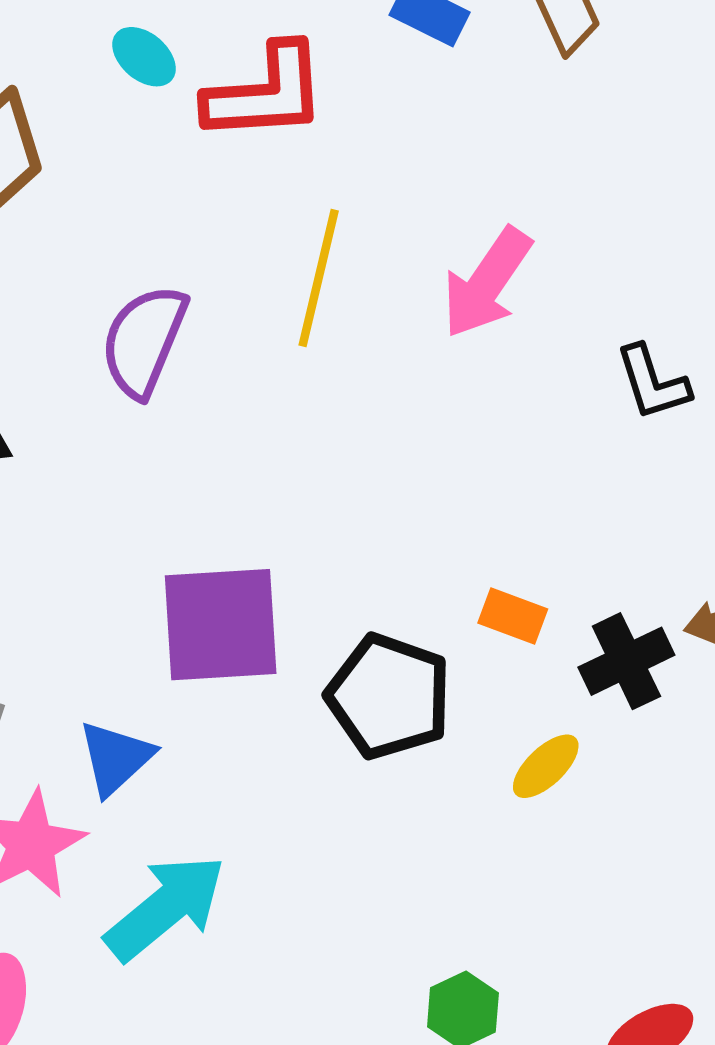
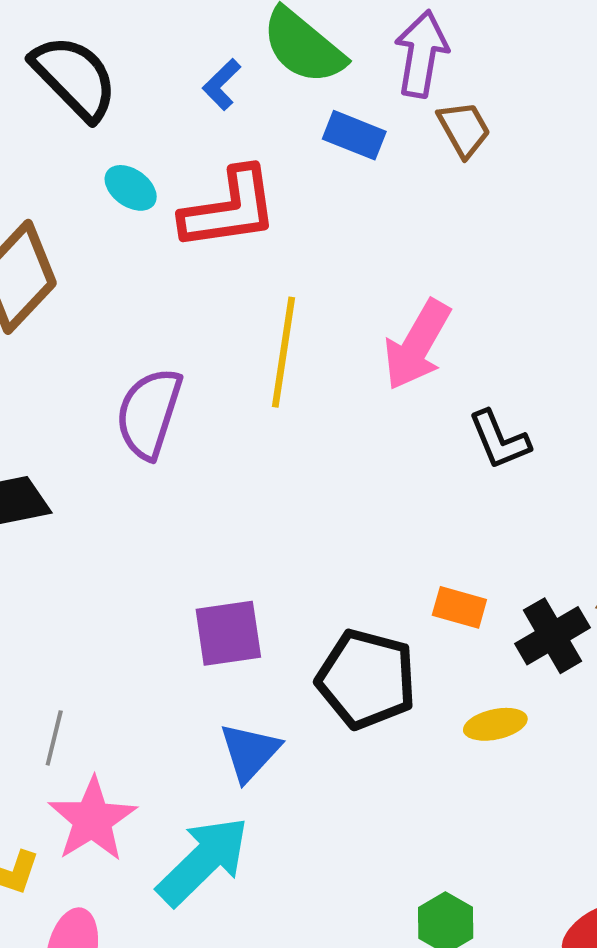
black L-shape: (653, 383) -> (499, 440), moved
purple square: (221, 625) -> (228, 633), size x0.7
blue triangle: (116, 758) -> (250, 752), moved
yellow ellipse: (546, 766) -> (495, 724), turned 36

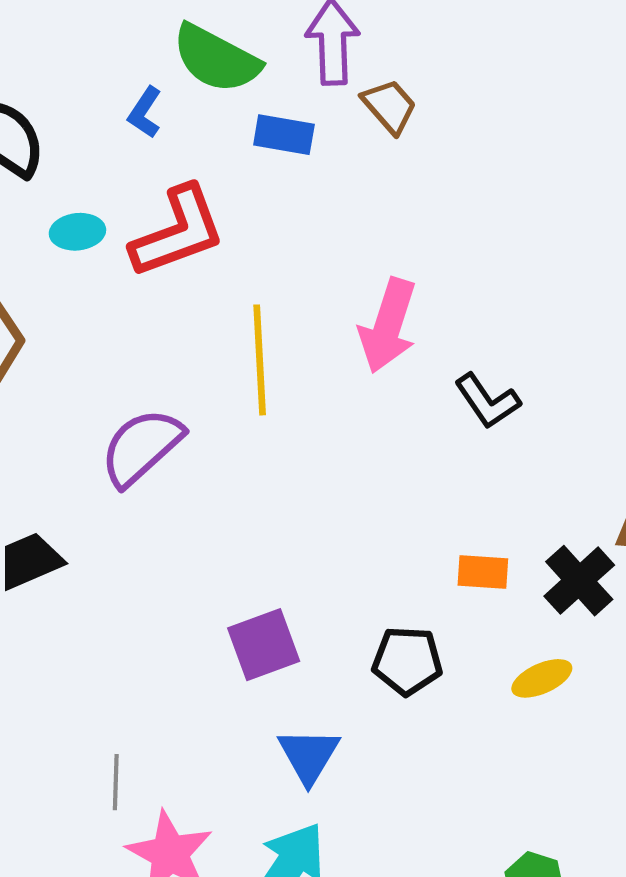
cyan ellipse: (131, 188) -> (77, 232), turned -30
purple semicircle: (149, 413) -> (141, 447), turned 42
black pentagon: (366, 679) -> (407, 661), size x0.7

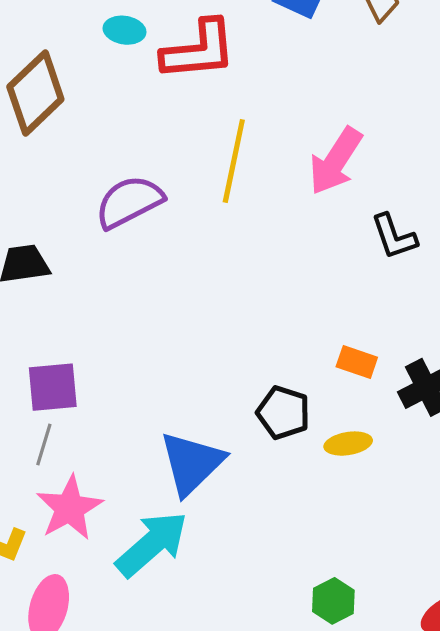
purple square: (264, 645) -> (53, 387), moved
yellow ellipse: (542, 678) -> (348, 444), moved
blue triangle: (309, 756) -> (192, 463), size x1.4

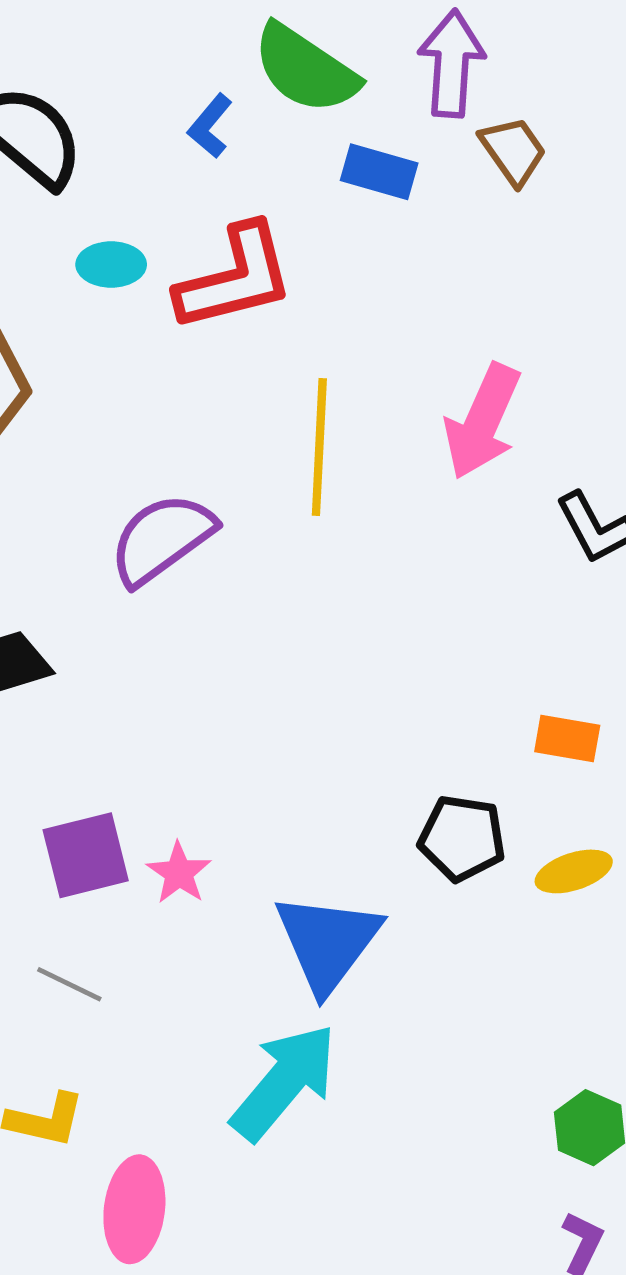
gray line: (44, 445) -> (69, 984), moved, turned -72
pink star: (70, 508) -> (179, 873), moved, size x0.6

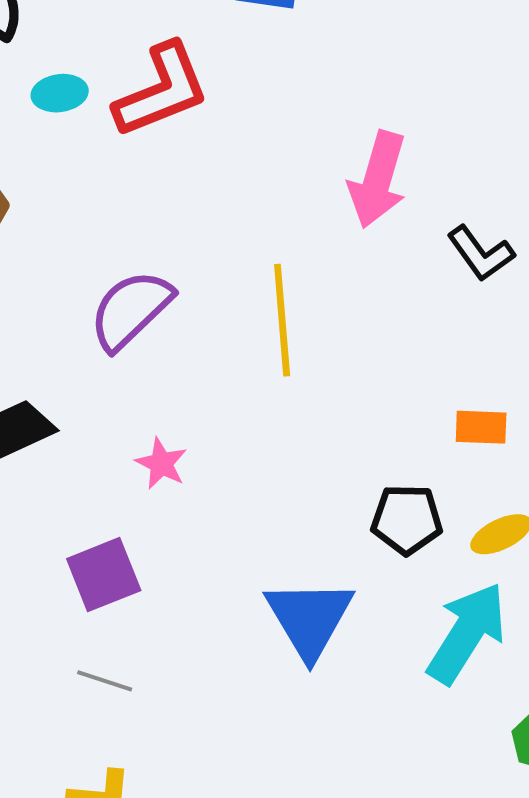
yellow line: (319, 447) -> (282, 320), moved
pink star: (179, 873) -> (161, 464), moved
cyan arrow: (284, 1082) -> (467, 633), moved

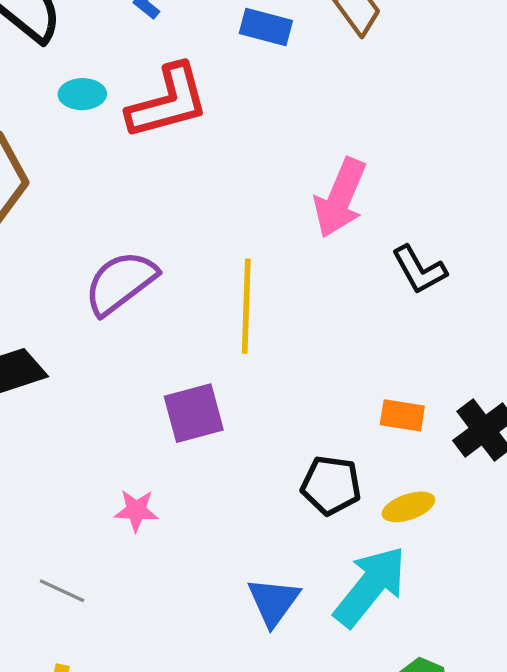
pink star: (161, 464) -> (136, 510), moved, turned -30
purple square: (104, 575) -> (194, 413), moved
blue triangle: (309, 619) -> (273, 602), moved, size x0.7

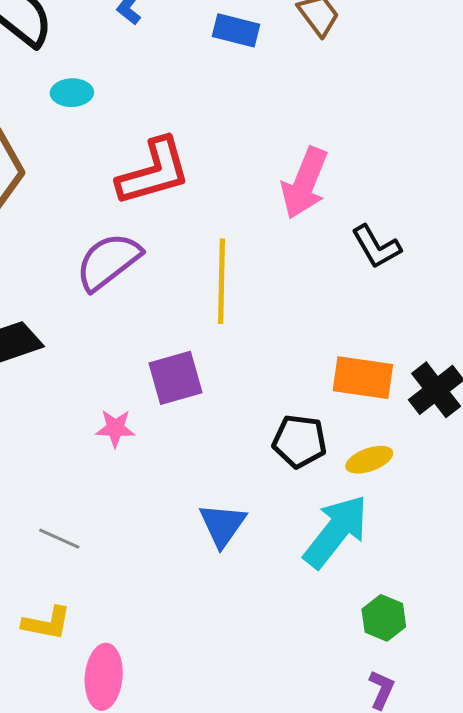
red L-shape: (168, 102) -> (154, 172), moved
orange rectangle: (402, 415) -> (363, 378), size x1.5
pink star: (136, 510) -> (115, 428), moved
blue triangle: (273, 602) -> (223, 525), moved

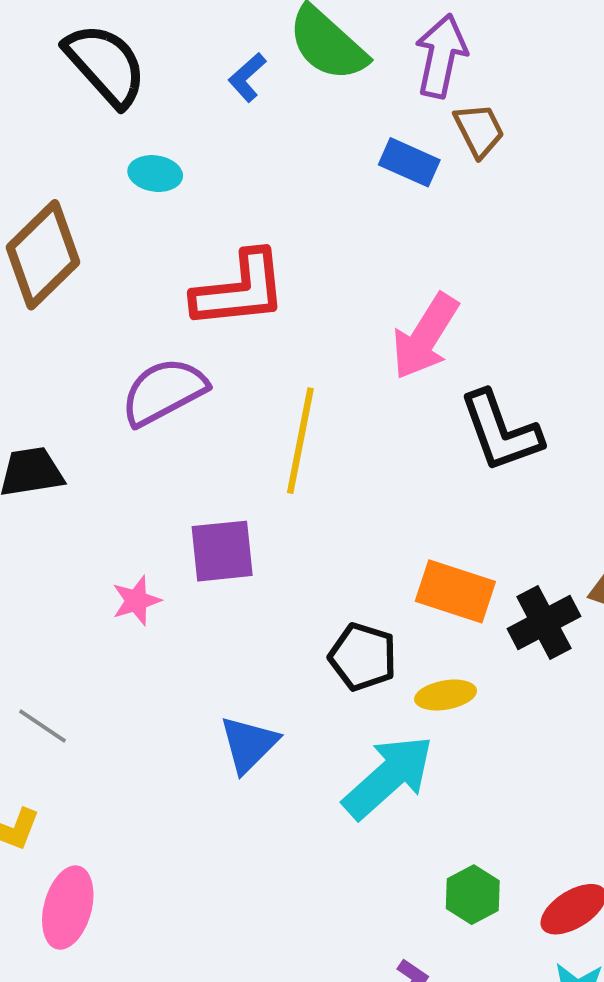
blue rectangle: (236, 30) -> (409, 162), moved
black L-shape: (376, 247) -> (501, 431), size x1.4
pink star: (115, 428) -> (136, 601), turned -30
green hexagon: (384, 618) -> (473, 895), moved

